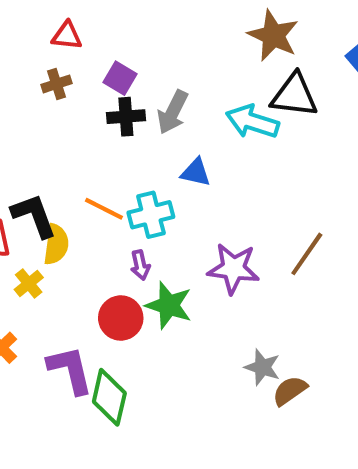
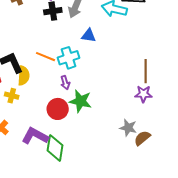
brown line: (307, 254) -> (146, 71), turned -30
purple star: (233, 268) -> (143, 94), moved, size x0.7
yellow cross: (29, 283) -> (12, 96), turned -32
purple L-shape: (70, 370) -> (35, 136), turned -44

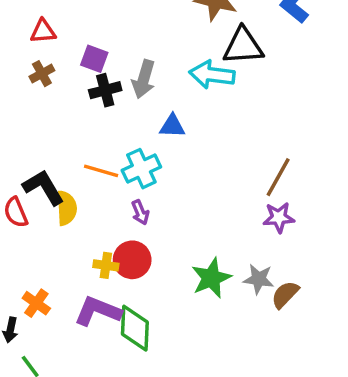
brown line: (146, 71) -> (278, 177), turned 35
yellow cross: (12, 96) -> (106, 265), moved
green star: (80, 101) -> (211, 278), moved, turned -30

